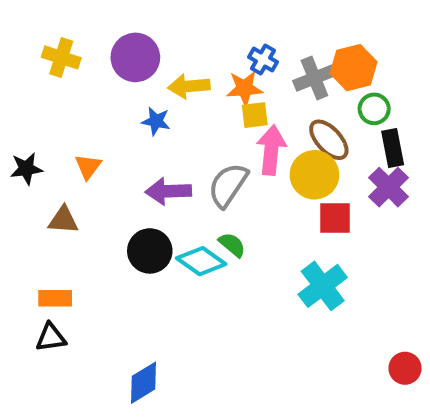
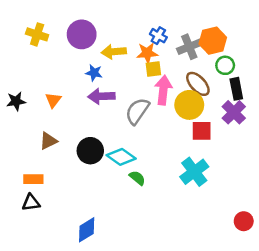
purple arrow: (168, 191) -> (101, 96), moved
brown triangle: (63, 220) -> (48, 141), moved, turned -30
green semicircle: (232, 245) -> (137, 178), moved

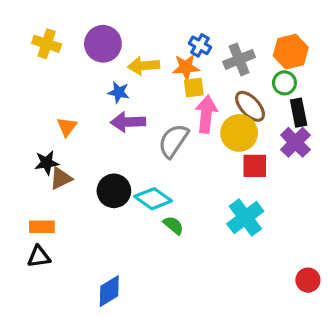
orange hexagon: (213, 41) -> (291, 52), moved
black star: (16, 101) -> (47, 163), moved

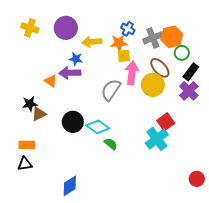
orange hexagon: (291, 52) -> (172, 37), moved
black rectangle: (299, 113) -> (191, 72), turned 48
purple arrow: (128, 122) -> (70, 73), moved
orange triangle: (67, 127) -> (51, 81), moved, turned -32
red square: (255, 166) -> (166, 122), moved, turned -36

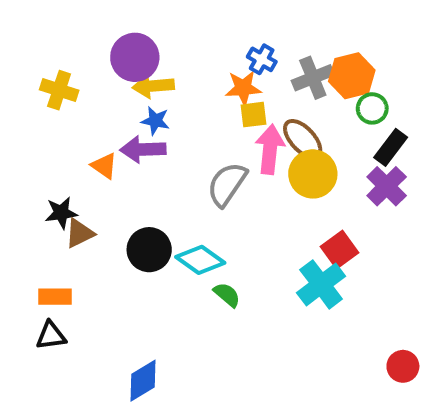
yellow cross: (30, 28) -> (59, 90), moved
yellow arrow: (92, 42) -> (153, 86), moved
brown ellipse: (160, 68) -> (303, 139), moved

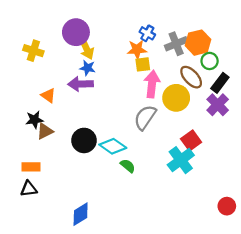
yellow arrow: (153, 86) -> (86, 48), turned -110
brown ellipse: (303, 139) -> (191, 77), moved
orange triangle: (104, 166) -> (48, 96), moved
gray semicircle: (227, 184) -> (145, 117), moved

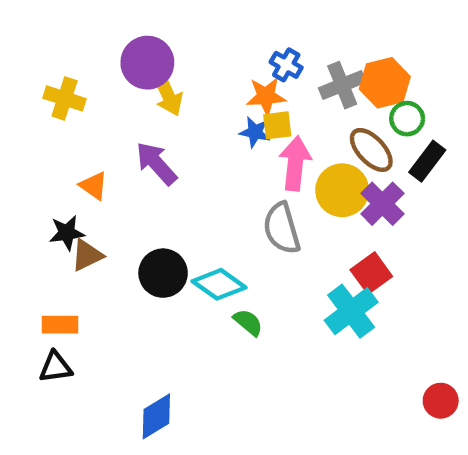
blue star: (87, 68) -> (255, 132), moved
purple arrow: (81, 84) -> (156, 163), turned 50
purple cross: (218, 105) -> (382, 204), moved
gray semicircle: (145, 117) -> (282, 228), turned -50

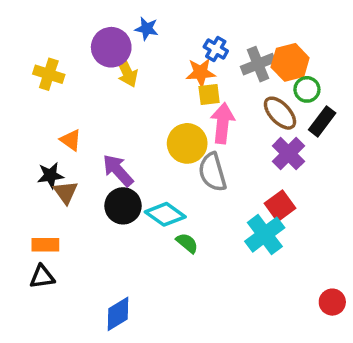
blue star: (255, 132) -> (147, 29), moved
purple arrow: (156, 163) -> (118, 170), moved
yellow circle: (342, 190) -> (187, 143), moved
brown triangle: (87, 255) -> (66, 192), turned -40

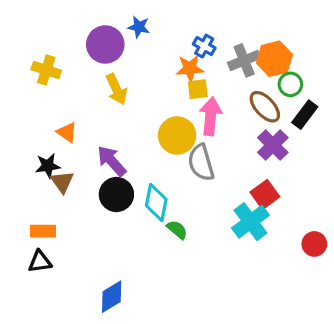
yellow arrow: (126, 71) -> (116, 89), moved
cyan diamond: (165, 214) -> (156, 202), turned 66
red circle: (332, 302) -> (314, 244), moved

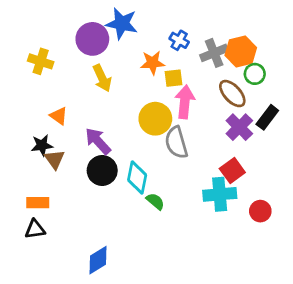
blue star: (139, 27) -> (122, 24), size x1.6
orange star: (190, 68) -> (153, 63), moved
black rectangle: (305, 115) -> (267, 117), moved
cyan cross: (250, 222) -> (220, 194), turned 32
red circle: (314, 244) -> (260, 211), moved

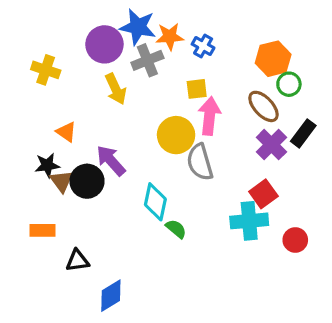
gray cross: (214, 53) -> (147, 60), moved
orange star: (153, 63) -> (170, 36), moved
black circle: (102, 170) -> (87, 181), moved
black triangle: (35, 229) -> (77, 261), moved

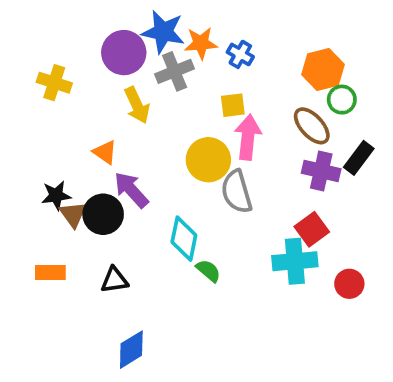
orange triangle: (66, 132) -> (105, 152), moved
purple cross: (271, 145) -> (321, 171), turned -32
black triangle: (77, 261) -> (114, 280), moved

